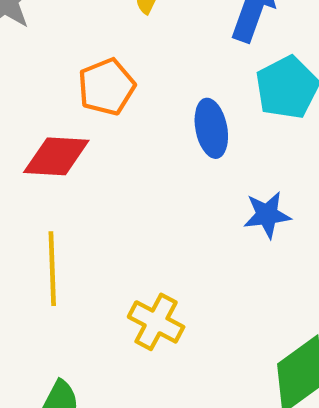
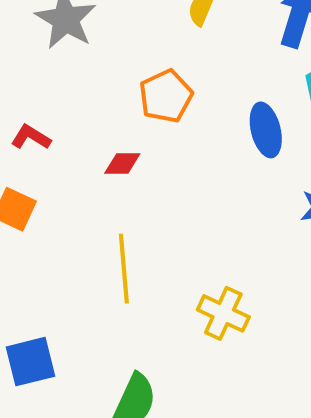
red diamond: (56, 156) -> (122, 164), size x0.6

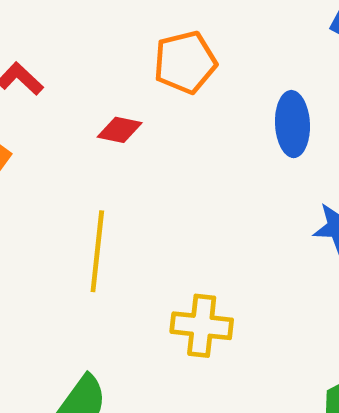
yellow cross: (223, 313) -> (202, 326), turned -30

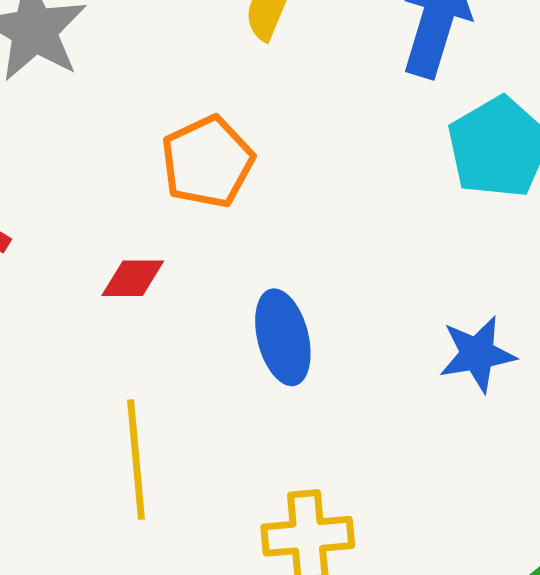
blue ellipse: (292, 124) -> (283, 337), moved

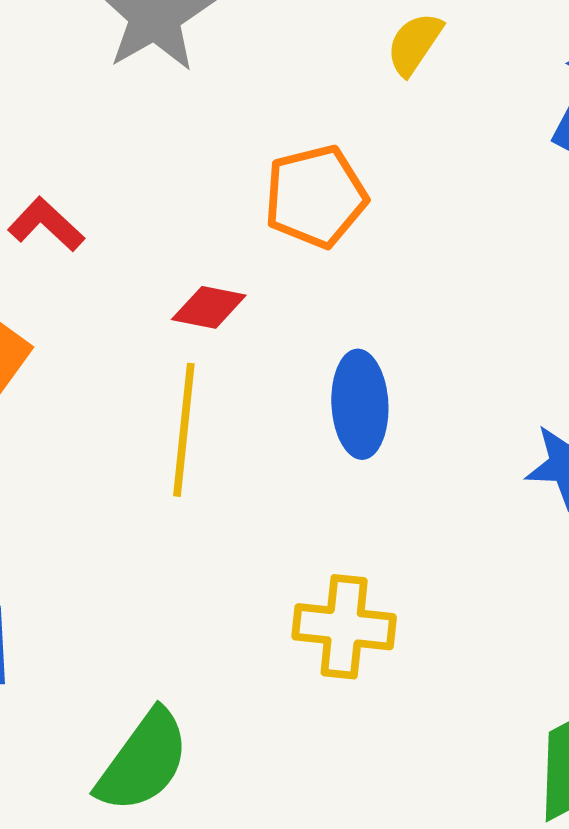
yellow line: (136, 459) -> (184, 430), moved

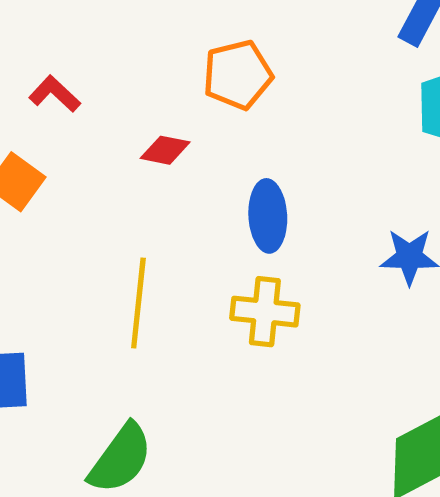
yellow line: (184, 430) -> (138, 303), moved
yellow cross: (344, 627) -> (265, 312), moved

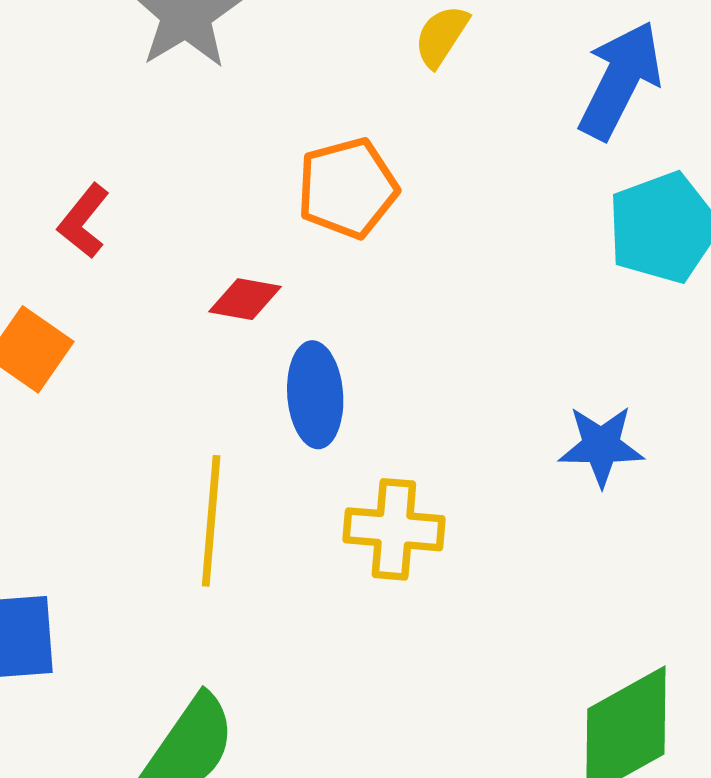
red L-shape: (55, 94) -> (84, 221), turned -93
blue ellipse: (268, 216) -> (315, 395), moved

